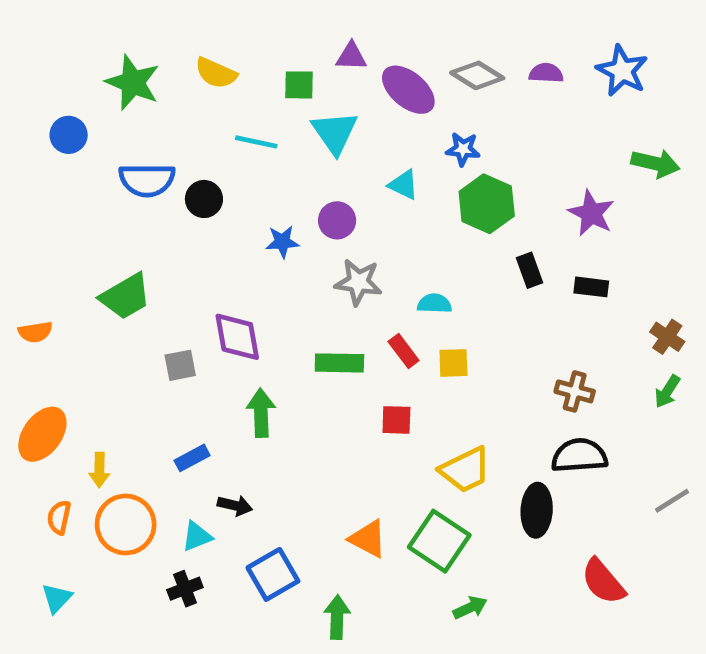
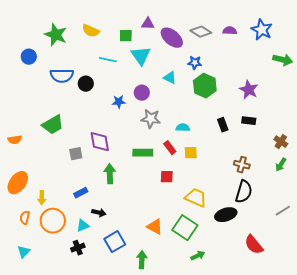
green arrow: (655, 163) -> (283, 60), moved
black rectangle: (529, 270) -> (223, 125), moved
black semicircle: (579, 456) -> (244, 192), turned 110
yellow trapezoid: (465, 470) -> (196, 198), turned -130
black ellipse: (537, 510) -> (226, 215), turned 70

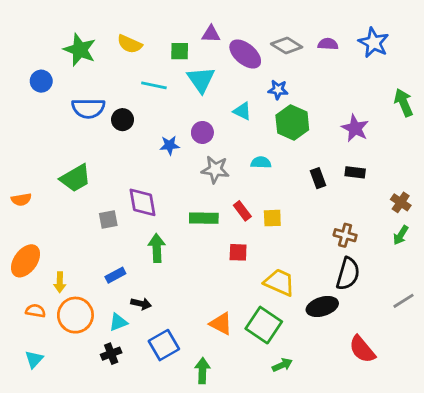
green arrow: (283, 60) -> (404, 103), moved, turned -126
cyan semicircle: (183, 128) -> (261, 162), moved
orange semicircle: (25, 218) -> (36, 311), turned 88

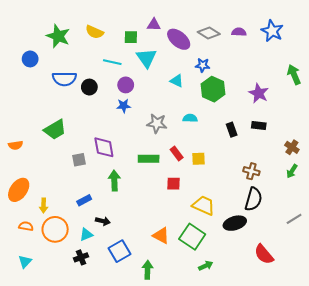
purple circle: (202, 132) -> (126, 85), moved

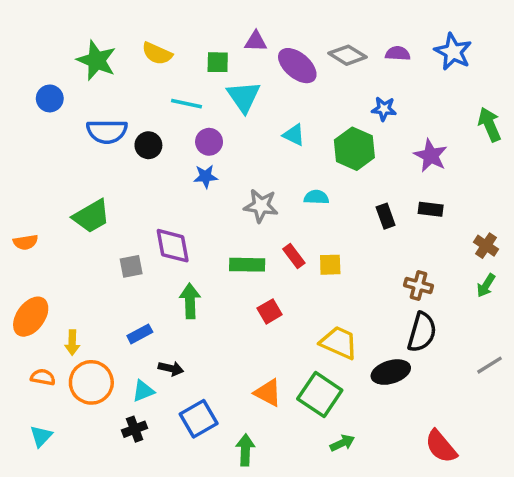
blue star: (203, 65) -> (384, 109), moved
red square: (173, 184) -> (270, 311), moved, turned -32
red semicircle: (264, 254) -> (441, 446), moved

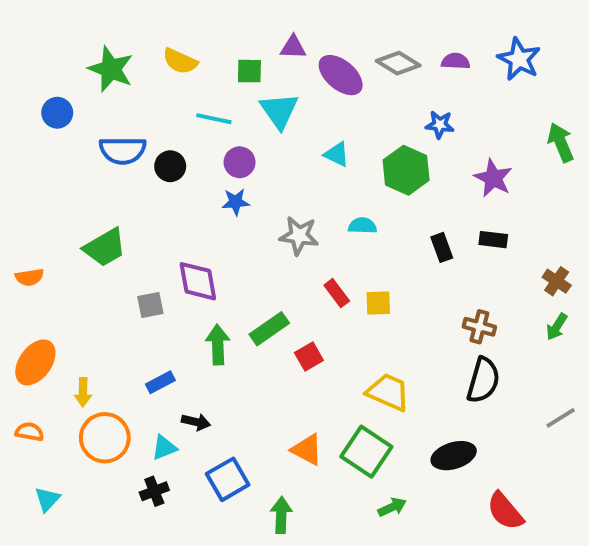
green rectangle: (247, 265) -> (269, 329), moved, turned -36
black ellipse: (391, 372) -> (454, 456), moved
orange semicircle: (43, 377) -> (29, 432), moved

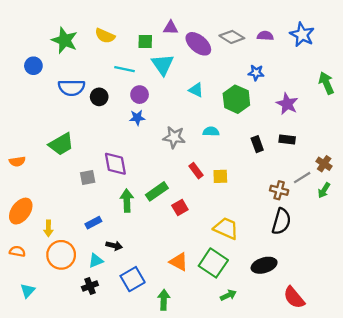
gray line: (561, 418) -> (302, 178), moved

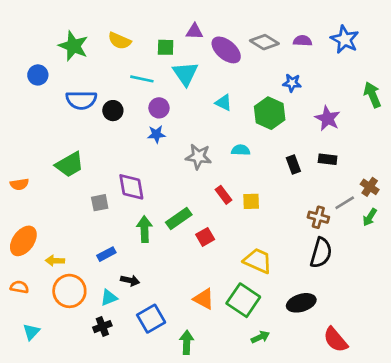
yellow arrow: (48, 228) -> (55, 261), turned 91

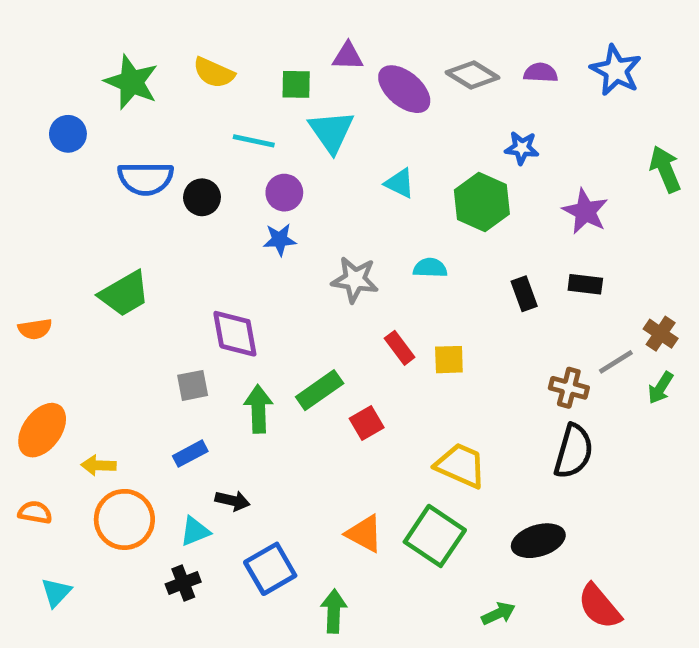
gray square: (100, 203) -> (193, 385), moved
green arrow: (260, 337) -> (498, 614), moved

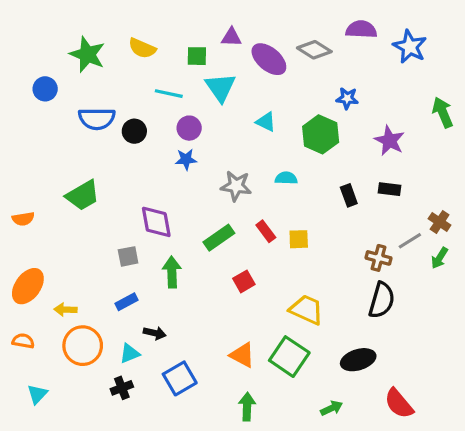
purple semicircle: (541, 73) -> (361, 29), moved, size x1.4
green rectangle: (320, 390) -> (219, 238), moved
green arrow: (334, 611) -> (247, 407), moved

